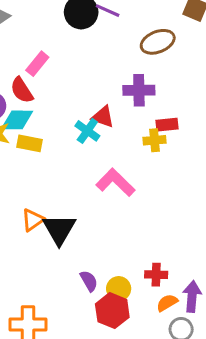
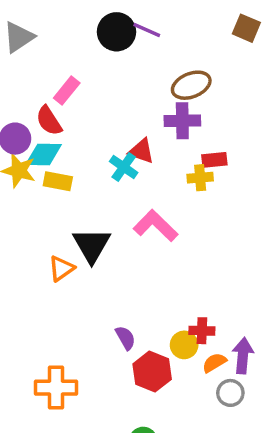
brown ellipse: (158, 42) -> (191, 85), moved
black triangle: (59, 229) -> (92, 245), moved
yellow circle: (119, 289) -> (184, 345), moved

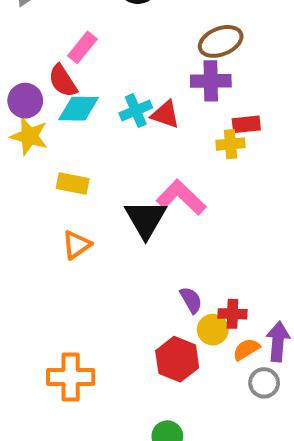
cyan diamond: (44, 155) -> (79, 109), moved
cyan cross: (124, 167) -> (136, 110), moved, turned 32
yellow rectangle: (58, 181) -> (73, 184), moved
black triangle: (92, 245) -> (146, 219), moved
purple semicircle: (125, 338) -> (191, 300), moved

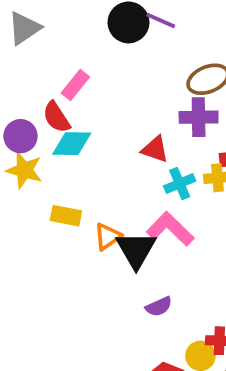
cyan cross: (136, 110) -> (180, 183), moved
orange triangle: (77, 245) -> (108, 236), moved
purple semicircle: (191, 300) -> (159, 307), moved, turned 96

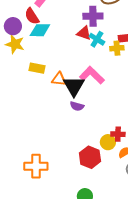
purple cross: (199, 117) -> (93, 16), moved
cyan cross: (180, 183) -> (97, 39), moved, turned -35
orange triangle: (108, 236) -> (59, 79), turned 42
purple semicircle: (159, 307) -> (77, 106), moved, turned 40

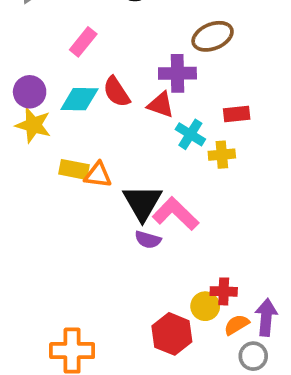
red semicircle: (32, 16) -> (116, 92), moved
cyan cross: (97, 39) -> (190, 134), moved
yellow cross: (117, 48) -> (222, 155), moved
pink L-shape: (92, 75) -> (176, 214), moved
orange triangle: (59, 79) -> (98, 175), moved

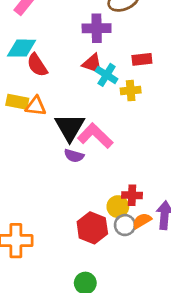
red semicircle: (116, 92) -> (37, 65), moved
red triangle: (161, 105) -> (92, 64), moved
gray circle: (253, 356) -> (125, 225), moved

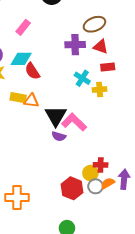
red triangle: (92, 64) -> (101, 47), moved

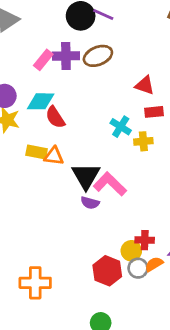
brown ellipse: (94, 24) -> (98, 56), moved
purple cross: (75, 45) -> (66, 56), moved

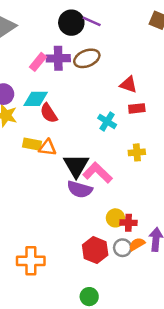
yellow cross: (143, 141) -> (137, 152), moved
purple semicircle: (90, 203) -> (80, 189), size x1.5
yellow circle: (131, 251) -> (115, 218), moved

